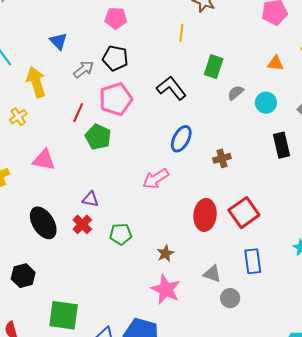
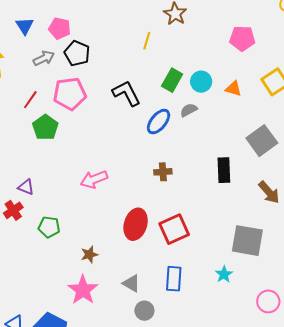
pink pentagon: (116, 18) -> (60, 28), moved
cyan circle: (266, 103) -> (201, 82), moved
blue ellipse: (181, 139) -> (159, 122), moved

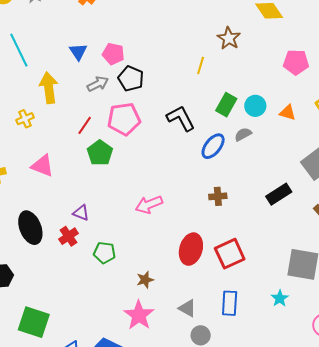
black rectangle: (224, 170) -> (279, 194), turned 60

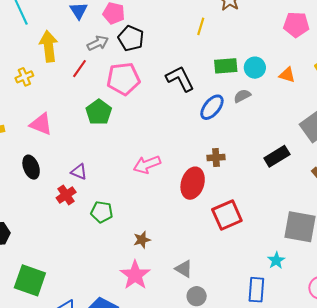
green rectangle: (226, 105) -> (226, 66), turned 55
red line: (85, 125) -> (79, 69), moved
black ellipse: (30, 228) -> (31, 167), moved, size x0.7
red ellipse: (191, 249) -> (193, 183), moved
blue rectangle: (230, 303) -> (256, 290), moved

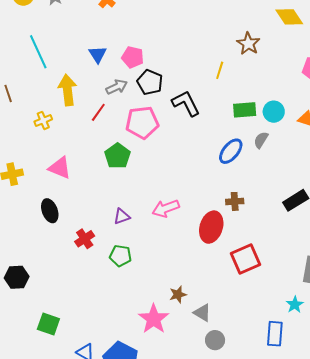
black L-shape: (180, 79) -> (186, 103), moved
gray semicircle: (242, 96) -> (261, 140), turned -30
purple triangle: (79, 172) -> (122, 216), moved, turned -42
brown star: (142, 240) -> (178, 295), moved
green square: (30, 280) -> (48, 324), size x0.7

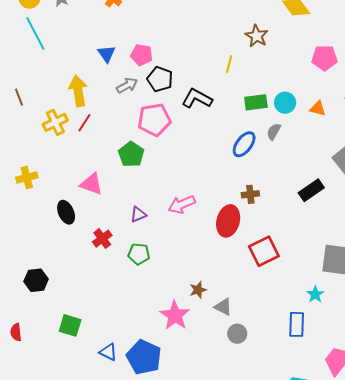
cyan line: (38, 52) -> (35, 34), moved
black L-shape: (186, 103) -> (197, 99), turned -32
red line: (98, 112) -> (84, 123), moved
yellow cross: (43, 120) -> (55, 122), size x1.4
pink triangle: (60, 168) -> (91, 184), moved

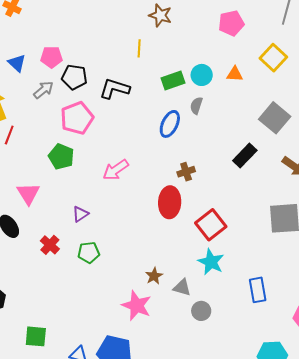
pink triangle: (91, 184) -> (28, 194), turned 50
pink arrow: (182, 204) -> (116, 170), moved
cyan star: (315, 294) -> (211, 262), moved, size x1.5

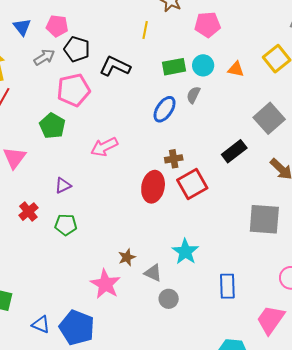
pink pentagon: (231, 23) -> (207, 25), moved
red square: (211, 225) -> (192, 184), moved

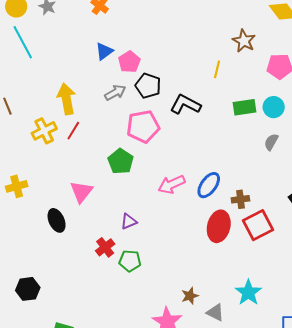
pink pentagon: (57, 26) -> (129, 62), turned 30
blue triangle: (22, 27) -> (104, 51), moved, turned 30
gray semicircle: (193, 95) -> (271, 142), moved
blue ellipse: (165, 109) -> (209, 185), moved
red cross: (28, 212) -> (105, 247), moved

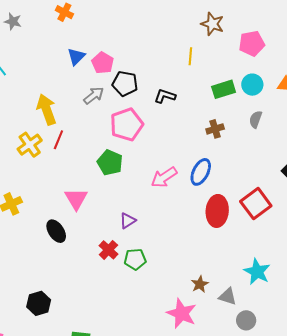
black L-shape: (185, 104) -> (165, 96), size x0.7
brown cross: (240, 199) -> (215, 129), moved

